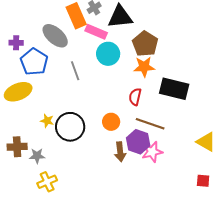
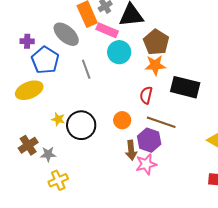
brown cross: (17, 147) -> (28, 145), turned -30
pink star: (152, 152) -> (146, 164), moved

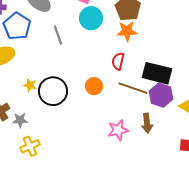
black rectangle: (185, 87) -> (157, 73), moved
purple hexagon: (149, 140) -> (161, 95), moved
brown arrow: (131, 150) -> (147, 123), moved

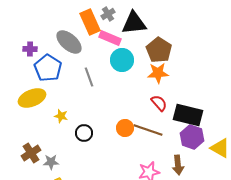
red semicircle: (118, 61) -> (159, 103), moved, turned 126
yellow star: (30, 85) -> (61, 116), moved
brown line: (133, 88) -> (148, 130), moved
black circle: (53, 91) -> (84, 133), size x0.6

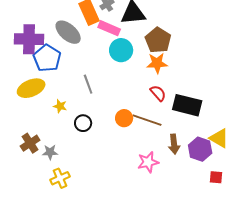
purple cross: (30, 49) -> (29, 39), size x2.0
gray line: (89, 77) -> (88, 84), moved
purple hexagon: (192, 137) -> (200, 149), moved
brown arrow: (178, 165) -> (174, 144), moved

